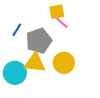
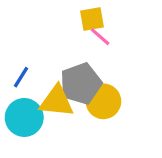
blue line: (17, 30) -> (21, 77), moved
gray pentagon: (39, 41) -> (81, 84), moved

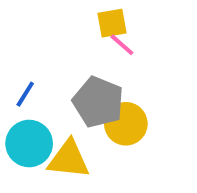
gray pentagon: (81, 84) -> (98, 102), turned -30
yellow triangle: (57, 101) -> (69, 159), moved

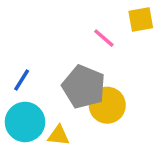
yellow square: (112, 23) -> (141, 20), moved
yellow triangle: (69, 159) -> (59, 135), size x0.6

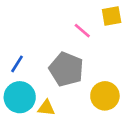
yellow circle: (107, 105) -> (105, 96), moved

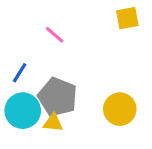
pink line: (82, 31) -> (55, 35), moved
gray pentagon: (66, 69) -> (58, 97), moved

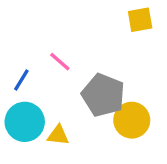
pink line: (55, 35) -> (60, 62), moved
gray pentagon: (58, 97) -> (103, 95), moved

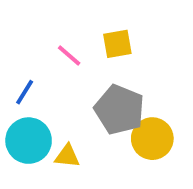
yellow square: (140, 20) -> (117, 44), moved
pink line: (60, 62) -> (69, 55), moved

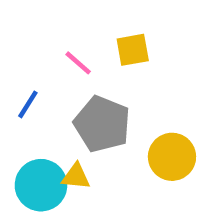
gray pentagon: (119, 110) -> (102, 124), moved
cyan circle: (29, 141) -> (41, 185), moved

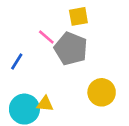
yellow square: (133, 50) -> (78, 16), moved
gray pentagon: (102, 124) -> (71, 49), moved

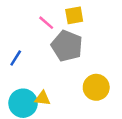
pink line: (46, 37) -> (46, 23), moved

